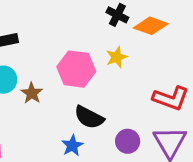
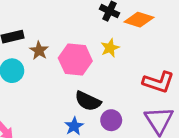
brown star: (32, 93) -> (39, 50), moved
purple circle: (128, 141) -> (111, 120), moved

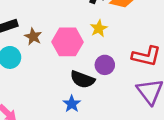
purple circle: (111, 120) -> (105, 65), moved

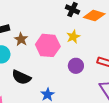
black semicircle: (82, 79) -> (21, 77), moved

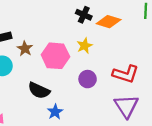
black semicircle: (21, 77) -> (39, 90), moved

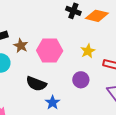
yellow star: (85, 46) -> (88, 51), moved
purple circle: (88, 79) -> (81, 80), moved

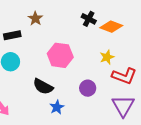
brown star: (21, 46) -> (35, 19), moved
yellow star: (88, 51) -> (107, 57), moved

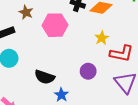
pink hexagon: (60, 55) -> (55, 25), moved

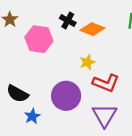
purple circle: (88, 71) -> (66, 96), size x1.6

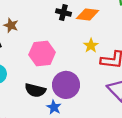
pink hexagon: (39, 39) -> (42, 54), moved
purple circle: (66, 96) -> (66, 85), moved

